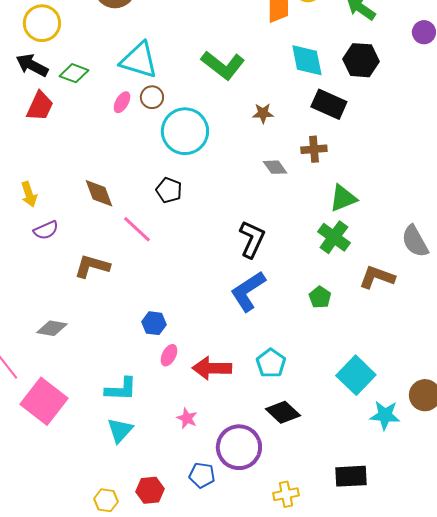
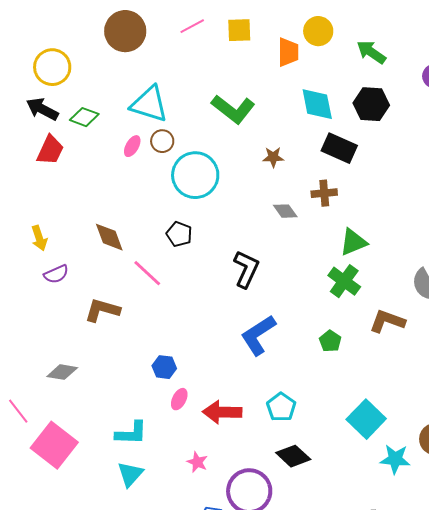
black L-shape: (252, 239) -> (246, 269), moved

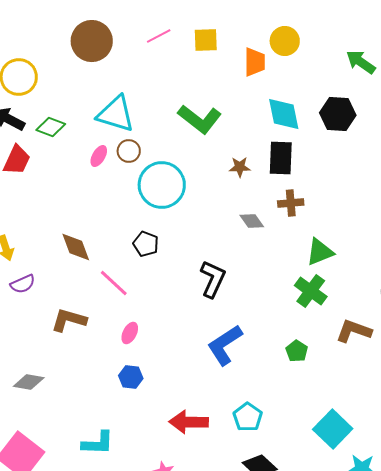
green arrow: (371, 52) -> (361, 62), moved
black rectangle: (339, 148) -> (281, 158), moved, turned 68
pink ellipse: (179, 399) -> (130, 333), moved

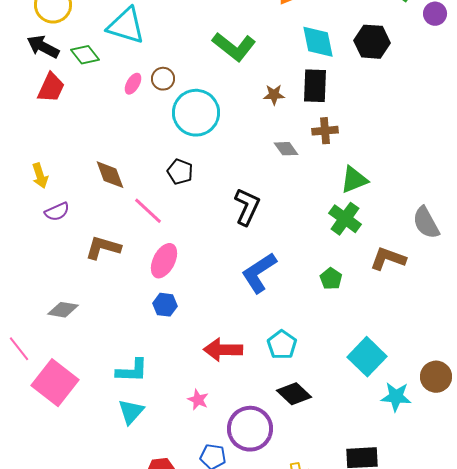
cyan triangle: (116, 114) -> (126, 26), moved
green diamond: (51, 127) -> (85, 55), turned 32
pink ellipse: (130, 333) -> (164, 261), size x1.6

